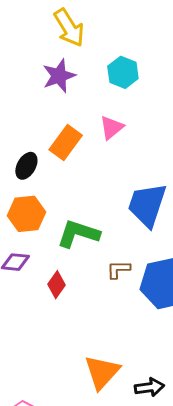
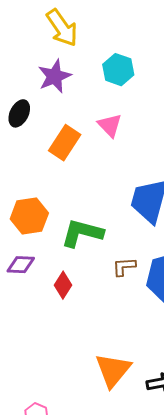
pink triangle: (112, 128) -> (110, 125), turned -32
black ellipse: (26, 166) -> (19, 113), moved

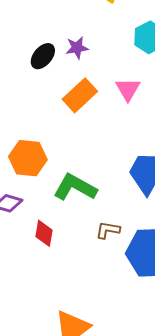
purple star: (55, 76) -> (77, 48), moved, size x0.7
red diamond: (63, 285) -> (44, 233), turned -36

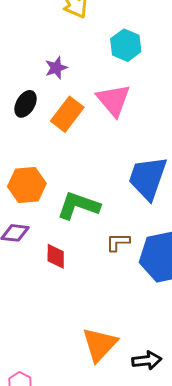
black ellipse: (43, 56) -> (26, 104), moved
pink triangle: (128, 89) -> (113, 100), size x1.4

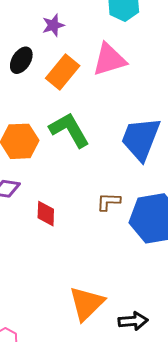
pink triangle: (113, 100) -> (109, 60), turned 51
green L-shape: (78, 206) -> (69, 130), moved, turned 39

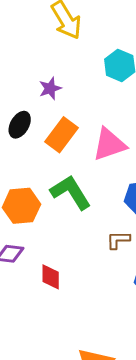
pink triangle: (109, 60) -> (109, 144), moved
brown L-shape: (109, 202) -> (118, 240), moved

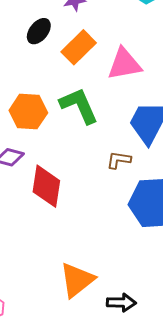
red diamond: (51, 277) -> (46, 186), size x1.6

